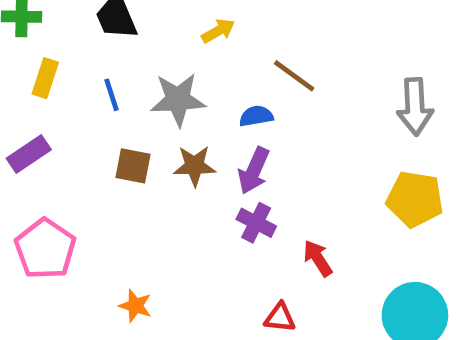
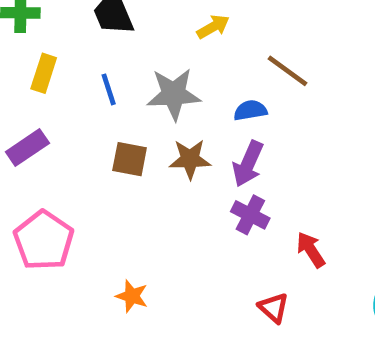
red triangle: (280, 318) -> (274, 308), turned 36

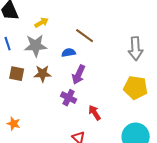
yellow arrow: (213, 27) -> (42, 23), moved
purple arrow: (248, 164) -> (79, 75), moved
orange star: (132, 296) -> (14, 124), moved

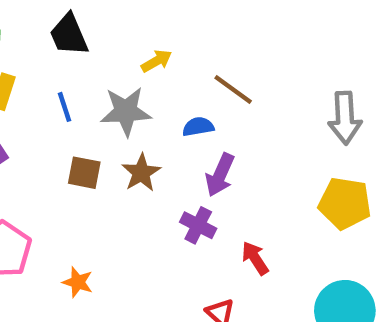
yellow arrow: (42, 23) -> (157, 61), moved
brown star: (43, 74) -> (141, 173), turned -30

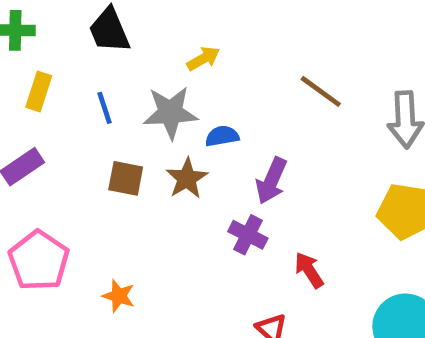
brown line: (233, 89) -> (321, 91), moved
blue semicircle: (198, 127) -> (222, 136), moved

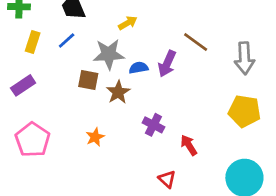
blue line: (105, 108) -> (67, 41), moved, turned 66
brown square: (126, 178) -> (88, 80), moved
purple arrow: (271, 181) -> (167, 64), moved
orange star: (119, 296) -> (95, 137), moved, turned 30

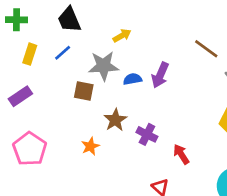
brown line: (196, 42) -> (206, 49), moved
brown star: (118, 92) -> (115, 120), moved

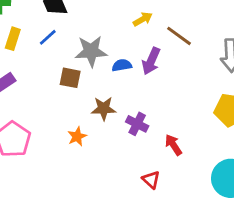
yellow arrow: (122, 36) -> (143, 19), moved
brown line: (206, 49) -> (179, 36), moved
brown star: (115, 120) -> (104, 109), turned 30

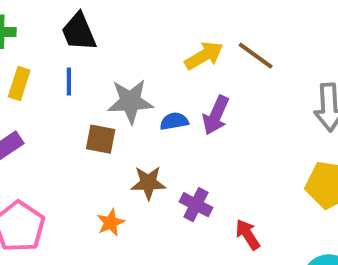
yellow arrow: (143, 19) -> (204, 56), size x1.4
brown line: (179, 36) -> (256, 56), moved
blue line: (48, 37) -> (69, 81), turned -48

